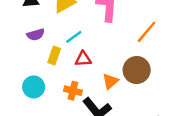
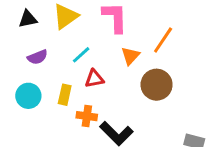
yellow rectangle: (54, 56) -> (65, 95), moved
orange triangle: (110, 81) -> (130, 56), moved
cyan circle: (34, 87) -> (28, 96), moved

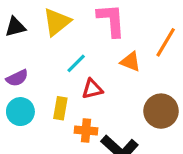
orange triangle: (130, 56) -> (130, 62), turned -48
purple semicircle: (37, 57) -> (17, 78), moved
brown circle: (157, 85) -> (161, 111), moved

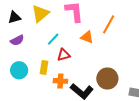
purple semicircle: (17, 78) -> (17, 40), moved
brown circle: (161, 111) -> (107, 79), moved

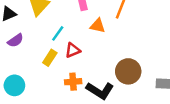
yellow rectangle: (44, 67) -> (50, 58), moved, turned 32
cyan circle: (19, 70) -> (14, 85), moved

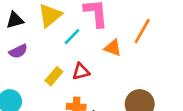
cyan line: (58, 33) -> (72, 37), moved

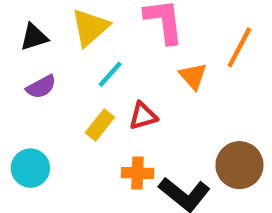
cyan line: (72, 37) -> (110, 74), moved
orange triangle: (113, 48) -> (193, 76), turned 30

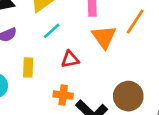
orange triangle: (193, 76) -> (104, 37), size x1.4
yellow rectangle: (100, 125) -> (28, 67), moved, turned -42

